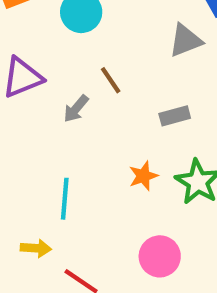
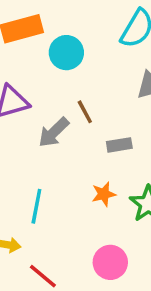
gray arrow: (76, 109) -> (54, 132), size x1.4
gray rectangle: (175, 116) -> (119, 145), moved

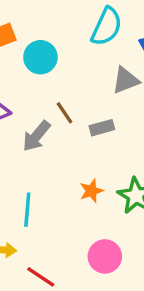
gray rectangle: (119, 145) -> (102, 128), moved

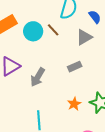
brown line: (65, 113) -> (53, 30), moved

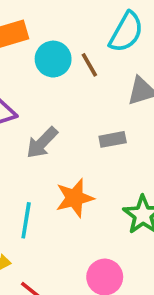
orange star: (74, 104) -> (75, 198), moved, size x1.5

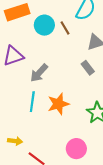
gray rectangle: (113, 139) -> (88, 68), moved, turned 64
cyan line: (26, 220) -> (32, 102), moved

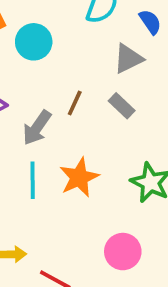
brown line: (65, 28) -> (75, 103), moved, turned 64

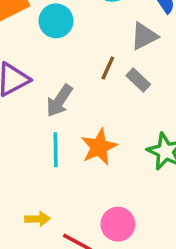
brown line: (75, 103) -> (108, 68), moved
pink circle: (123, 252) -> (118, 224), moved

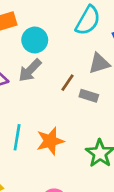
gray rectangle: (138, 80) -> (89, 96), turned -36
gray arrow: (59, 101) -> (30, 70), moved

